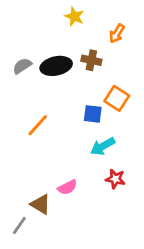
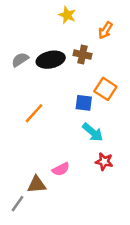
cyan arrow: (103, 146) -> (93, 132), turned -110
brown triangle: (41, 204) -> (37, 184), turned -36

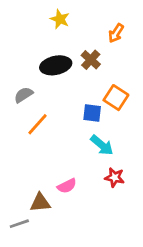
yellow star: (67, 15) -> (60, 19), moved
brown cross: (82, 55) -> (91, 60), turned 30
gray semicircle: (20, 60) -> (23, 95), moved
gray line: (18, 204) -> (19, 224), turned 36

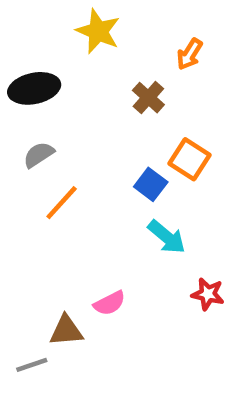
yellow star: (60, 19) -> (98, 31), size x1.4
black ellipse: (56, 65) -> (34, 88), moved
blue square: (92, 113) -> (151, 184), turned 30
red star: (115, 177) -> (208, 294), moved

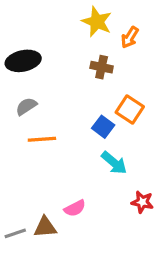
yellow star: (98, 31) -> (97, 22), moved
brown cross: (148, 98) -> (102, 67), turned -30
orange line: (62, 203) -> (42, 139), turned 44
gray line: (32, 365) -> (15, 233), moved

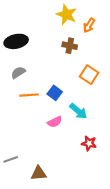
blue square: (103, 127) -> (55, 93), moved
red star: (142, 202) -> (89, 143), moved
pink semicircle: (75, 208) -> (55, 122), moved
brown triangle: (45, 227) -> (39, 173), moved

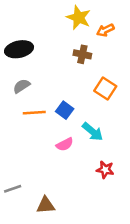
orange arrow: (89, 25) -> (105, 30), turned 32

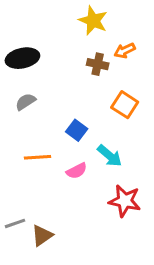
orange arrow: (105, 30) -> (125, 51), moved
orange line: (34, 113) -> (38, 157), moved
red star: (105, 170) -> (125, 201), size x1.5
brown triangle: (46, 205) -> (42, 235), moved, turned -30

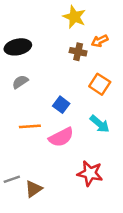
cyan arrow: (110, 156) -> (100, 124), moved
pink semicircle: (77, 171) -> (61, 137), size x1.5
red star: (125, 201) -> (90, 173), moved

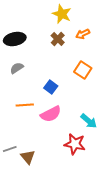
brown cross: (78, 52) -> (58, 39), moved, turned 32
cyan arrow: (100, 124) -> (89, 121), moved
brown triangle: (33, 189) -> (28, 157), turned -35

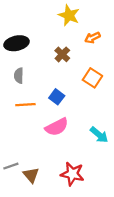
brown cross: (58, 39) -> (62, 54), moved
gray semicircle: (17, 68) -> (19, 76), turned -56
orange line: (25, 105) -> (25, 105), moved
red star: (75, 144) -> (72, 174), moved

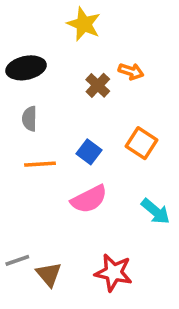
yellow star: (69, 15) -> (84, 24), moved
orange arrow: (92, 38) -> (131, 71), moved, turned -136
orange square: (92, 78) -> (142, 143), moved

